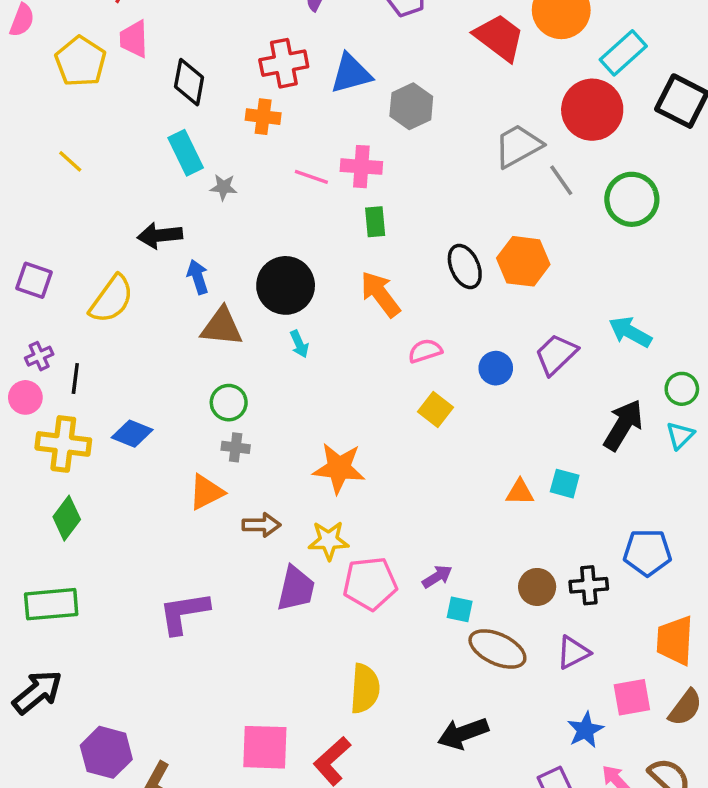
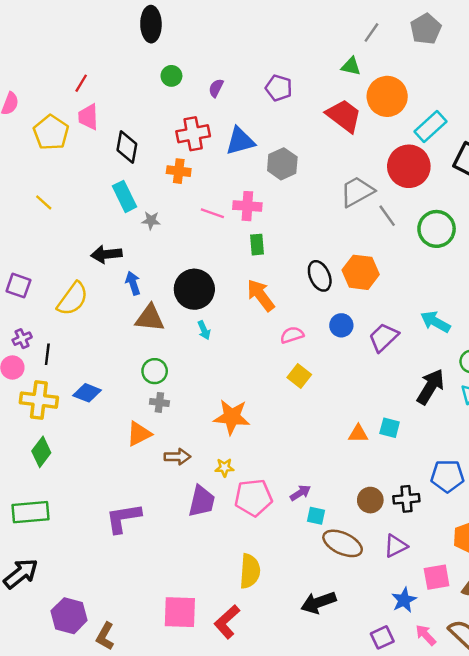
blue circle: (496, 368) -> (341, 325), moved
yellow star: (329, 540) -> (224, 468), size x0.7

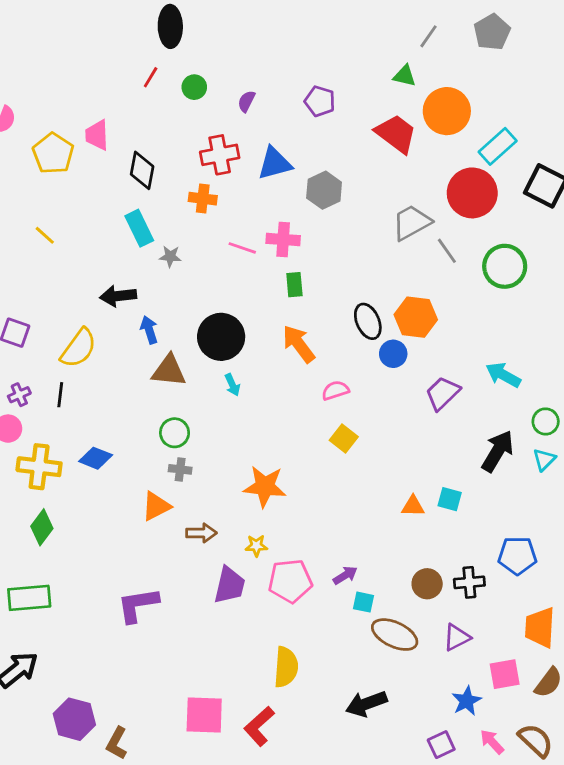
red line: (81, 83) -> (151, 77), moved
blue circle: (341, 325) -> (393, 354), moved
black line: (47, 354) -> (60, 395), moved

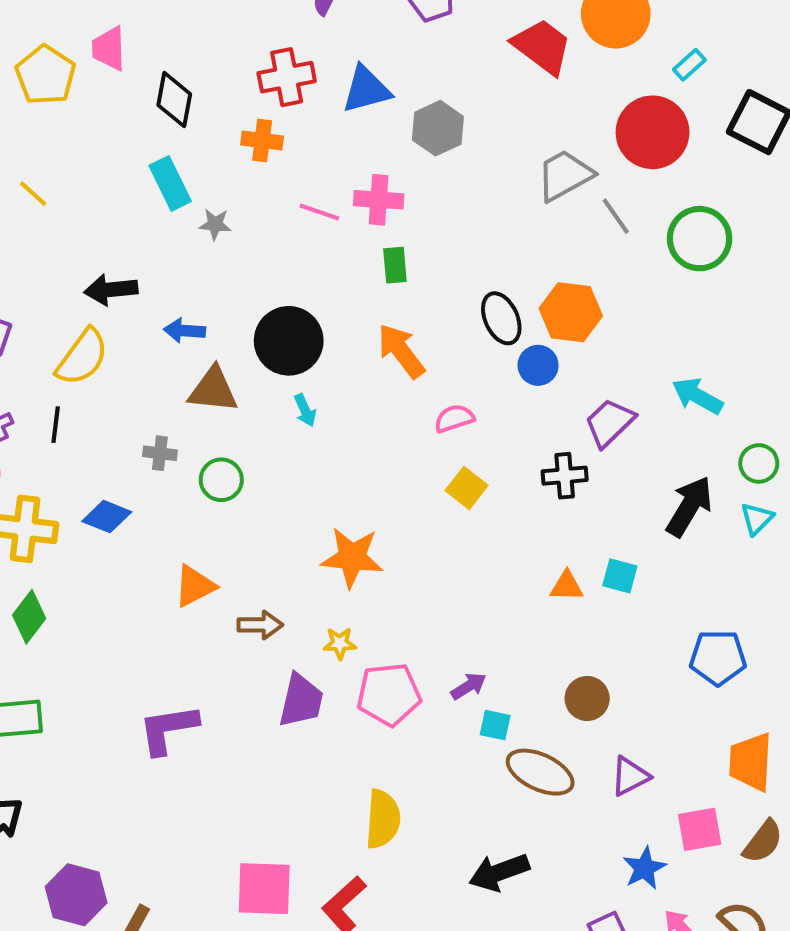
cyan rectangle: (498, 146) -> (689, 65), size x0.6
black arrow: (118, 296) -> (111, 290), moved
blue arrow: (149, 330) -> (184, 331), turned -68
gray cross: (180, 469) -> (160, 453), moved
black cross: (469, 582) -> (565, 476), moved

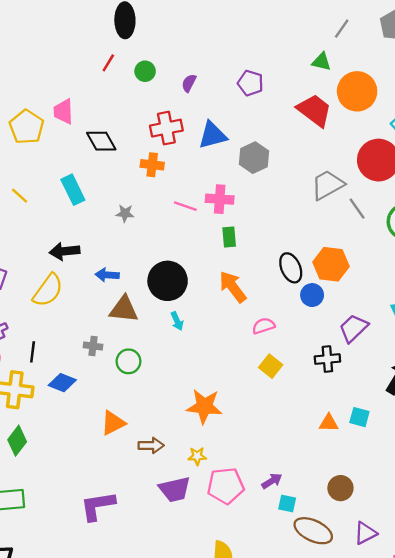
black diamond: (174, 100) -> (101, 141), turned -40
cyan rectangle: (170, 183) -> (73, 190), moved
black line: (56, 425) -> (33, 352), moved
purple trapezoid: (301, 701) -> (175, 489), turned 64

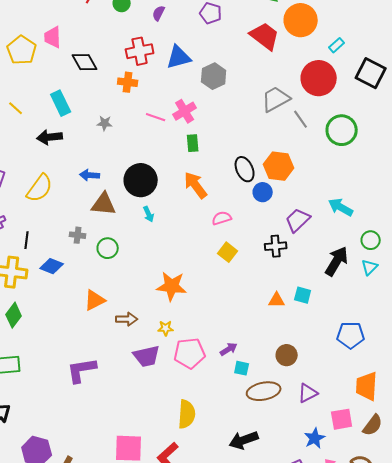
pink cross: (220, 199) -> (185, 111), turned -35
black arrow: (65, 251) -> (50, 137), moved
brown ellipse: (313, 531) -> (264, 391), turned -36

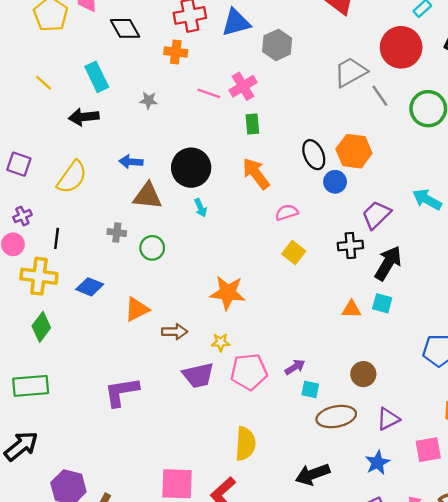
black arrow: (337, 261) -> (388, 263), moved
blue diamond: (52, 266) -> (90, 287), moved
blue star: (315, 438) -> (377, 463), moved

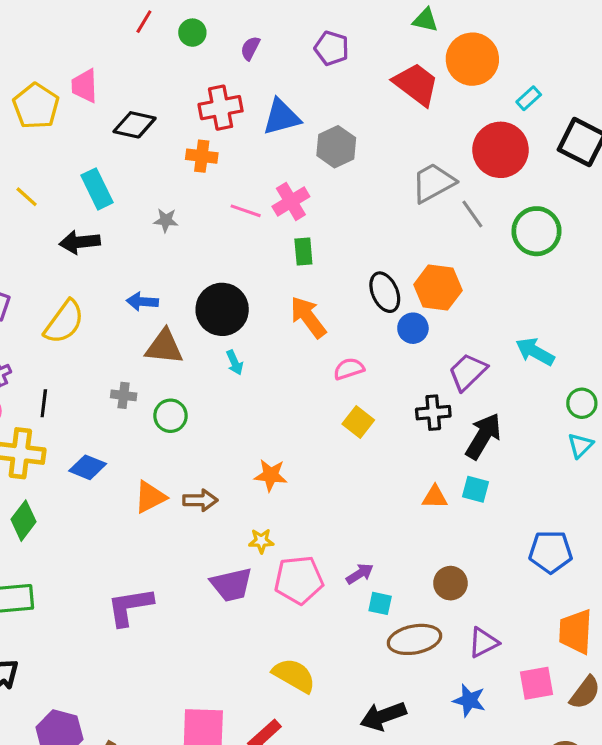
black diamond: (125, 28) -> (135, 125), turned -48
orange star: (228, 293) -> (271, 475), size x0.7
brown arrow: (175, 332) -> (200, 500), moved
yellow semicircle: (245, 444) -> (294, 675), turned -64
blue star: (377, 463) -> (469, 700), turned -30

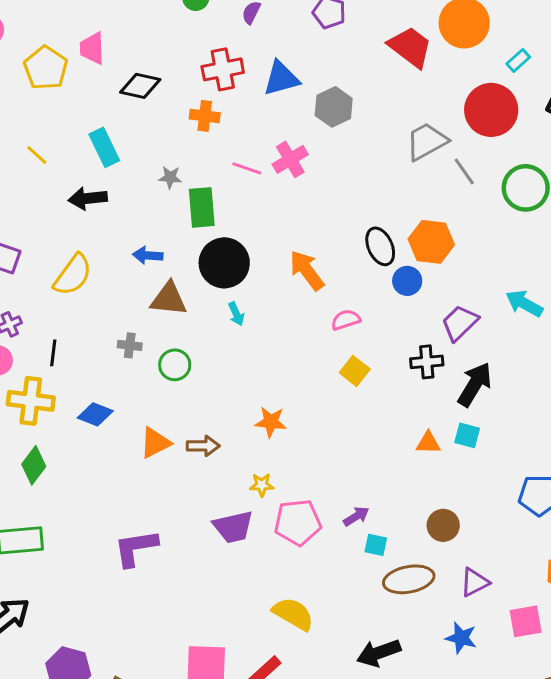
green rectangle: (303, 252) -> (202, 207), moved, size x1.5

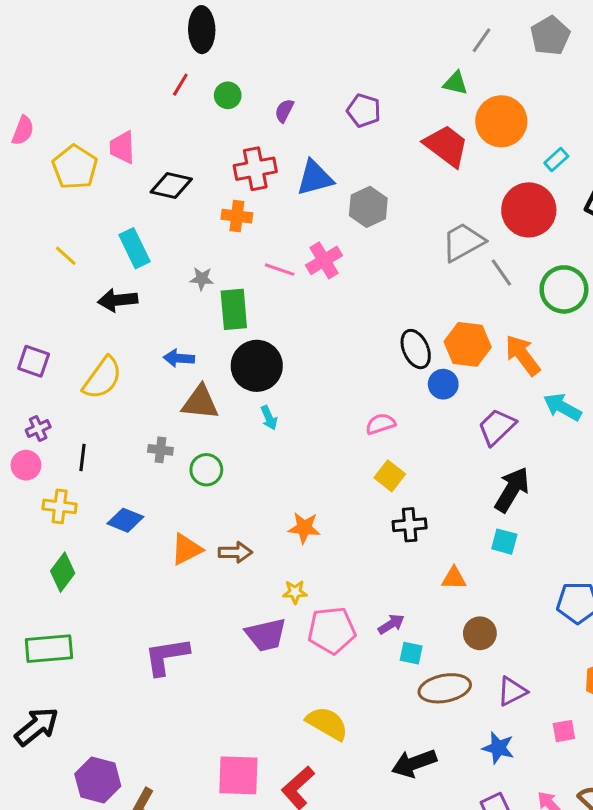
orange arrow: (307, 270) -> (523, 355), moved
black cross: (427, 362) -> (410, 525), moved
yellow cross: (31, 401) -> (60, 506), size x0.7
orange triangle: (428, 443) -> (454, 578), moved
pink square: (526, 621) -> (564, 731), size x0.7

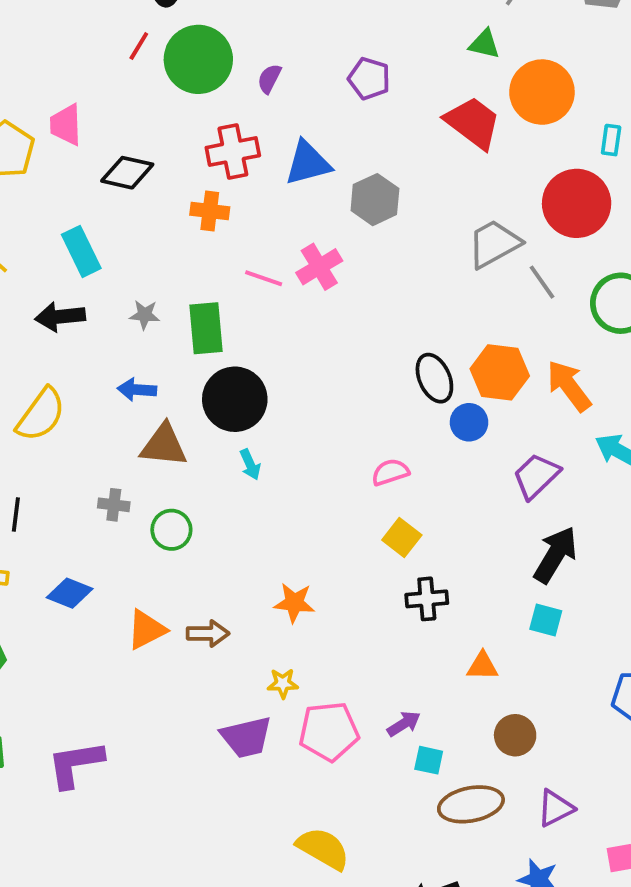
green circle: (228, 95) -> (198, 59), size x2.0
cyan rectangle: (556, 160) -> (611, 140), turned -40
gray star: (202, 279) -> (145, 315), moved
purple L-shape: (167, 656) -> (75, 764), moved

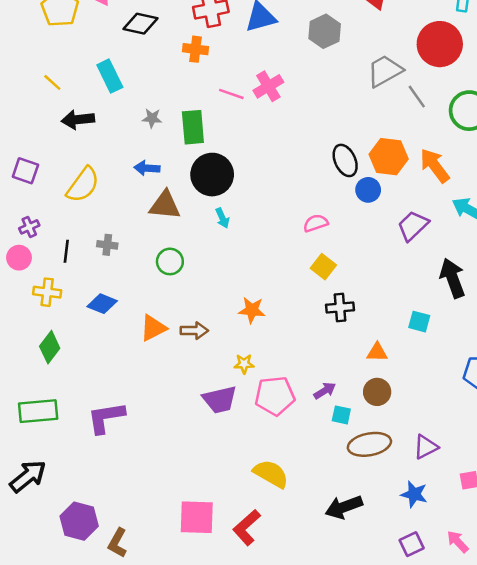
gray hexagon: (375, 200) -> (325, 31), moved
black arrow: (60, 317) -> (78, 120), moved
gray cross: (114, 505) -> (107, 245), moved
black arrow: (555, 555) -> (453, 278), moved, turned -51
brown circle: (515, 735) -> (377, 392), moved

